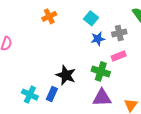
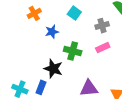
blue star: (98, 39) -> (52, 32), moved
green cross: (101, 71) -> (73, 51), moved

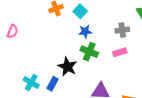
cyan square: (74, 13) -> (80, 11), moved
blue star: (52, 32) -> (85, 32), moved

